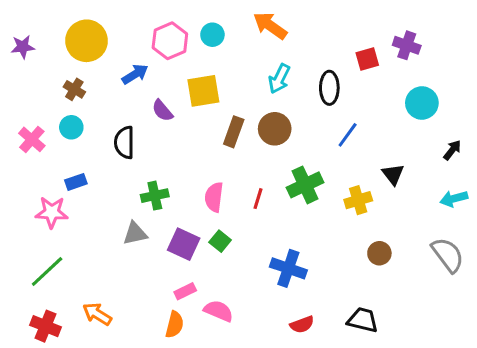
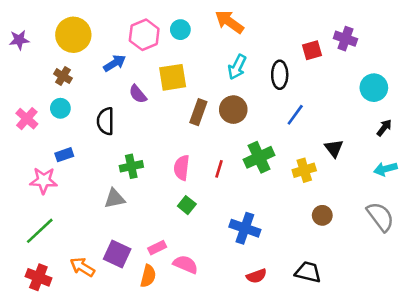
cyan circle: (422, 103) -> (374, 88), moved
purple square: (184, 244) -> (117, 254), moved

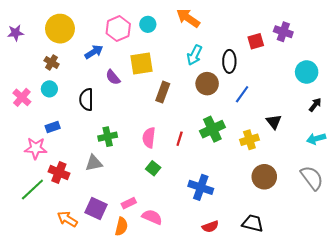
brown circle: (233, 110) -> (207, 84), moved
brown circle: (322, 215) -> (264, 177), size x1.5
red cross: (38, 277) -> (59, 173), moved

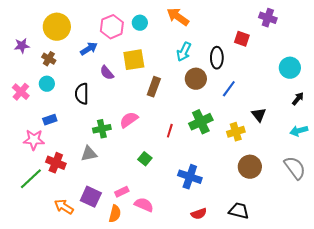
purple cross: (283, 32) -> (268, 18), moved
purple star: (16, 33) -> (22, 46), moved
red square: (256, 41) -> (242, 39), turned 35
pink semicircle: (149, 138) -> (129, 120), moved, turned 48

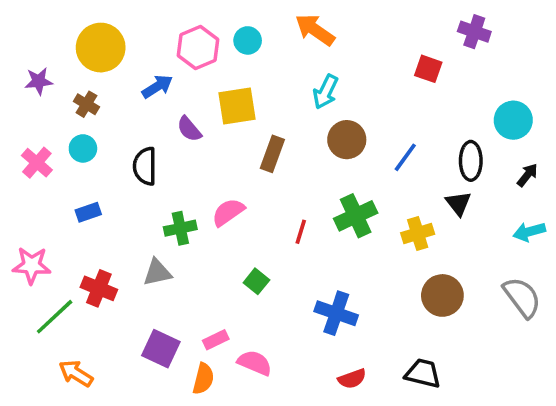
black ellipse: (217, 58) -> (471, 161), moved
pink star: (34, 140) -> (32, 265), moved
orange arrow: (64, 207) -> (76, 373), moved

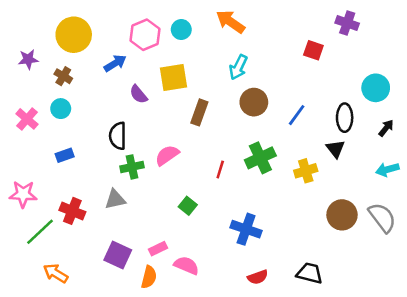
black semicircle: (145, 166) -> (118, 136), moved
brown circle: (442, 295) -> (342, 215), moved

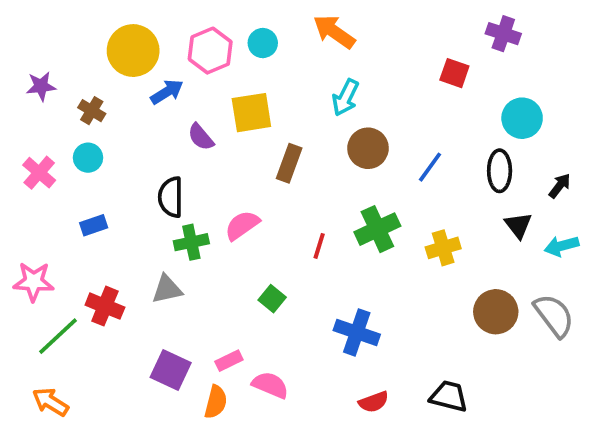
yellow circle: (74, 35) -> (133, 51), moved
cyan circle: (376, 88) -> (522, 118), moved
black triangle: (336, 149) -> (518, 225), moved
orange arrow: (56, 273) -> (50, 402), moved

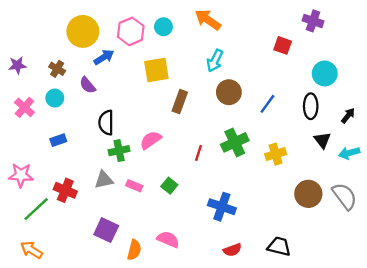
purple star: (41, 86) -> (17, 65), moved
purple semicircle: (201, 137) -> (88, 85), moved
pink rectangle: (229, 361) -> (134, 186), moved, turned 49

